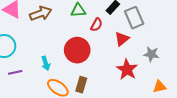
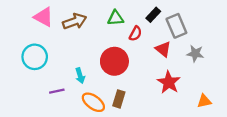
red triangle: (122, 39) -> (163, 49), turned -42
gray star: (151, 54) -> (195, 54), moved
purple line: (15, 72) -> (57, 91), moved

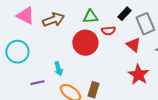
red semicircle: (135, 34) -> (108, 31), turned 56
red circle: (114, 61) -> (85, 43), moved

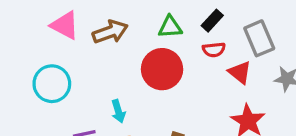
black rectangle: (124, 14) -> (212, 21), moved
red semicircle: (108, 31) -> (214, 50), moved

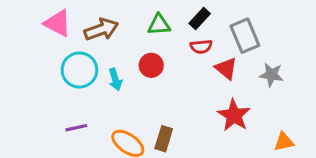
red circle: (162, 69) -> (151, 65), size x0.6
cyan circle: (52, 84) -> (79, 70), moved
cyan arrow: (118, 111) -> (115, 79), moved

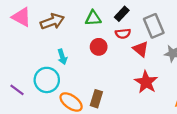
red circle: (151, 65) -> (99, 47), moved
cyan circle: (79, 70) -> (47, 80), moved
purple line: (76, 128) -> (17, 90), moved, turned 48

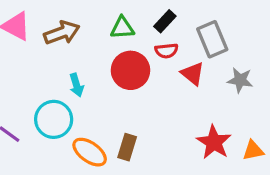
red circle: (99, 47) -> (130, 70), size x1.5
red star: (146, 82) -> (214, 142), moved

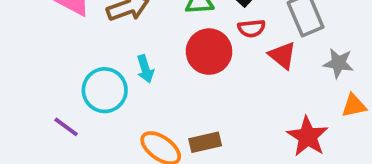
cyan circle: (54, 119) -> (105, 90), moved
brown rectangle: (127, 147) -> (205, 142), turned 60
orange triangle: (253, 150) -> (354, 106), moved

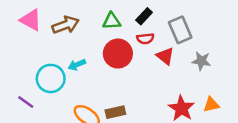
cyan arrow: (145, 69) -> (77, 65), turned 84
orange triangle: (354, 106) -> (211, 105), moved

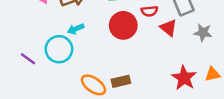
cyan arrow: (77, 65) -> (76, 29), moved
purple line: (26, 102) -> (28, 59), moved

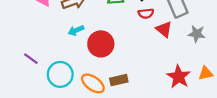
red circle: (123, 25) -> (101, 44), moved
cyan circle: (59, 49) -> (60, 74), moved

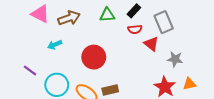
cyan arrow: (76, 30) -> (55, 45), moved
gray star: (197, 34) -> (175, 59), moved

